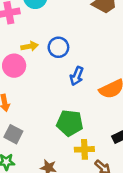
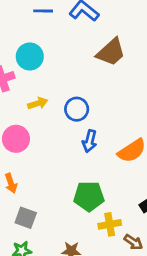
yellow arrow: (30, 46) -> (38, 103), moved
blue circle: (58, 47) -> (77, 109), moved

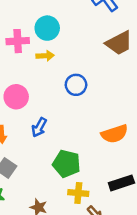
yellow arrow: (38, 103) -> (45, 56), moved
blue arrow: (90, 141) -> (39, 127), moved

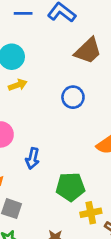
blue circle: (76, 85) -> (73, 97), moved

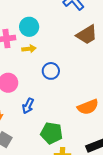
blue circle: (73, 97) -> (51, 71), moved

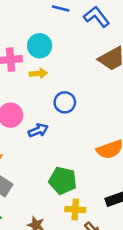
blue arrow: (28, 106) -> (38, 130), moved, turned -140

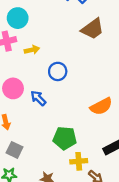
cyan circle: (40, 46) -> (18, 18), moved
blue arrow: (38, 130) -> (38, 98), turned -105

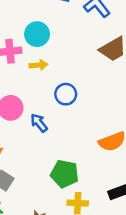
cyan circle: (18, 18) -> (37, 34), moved

